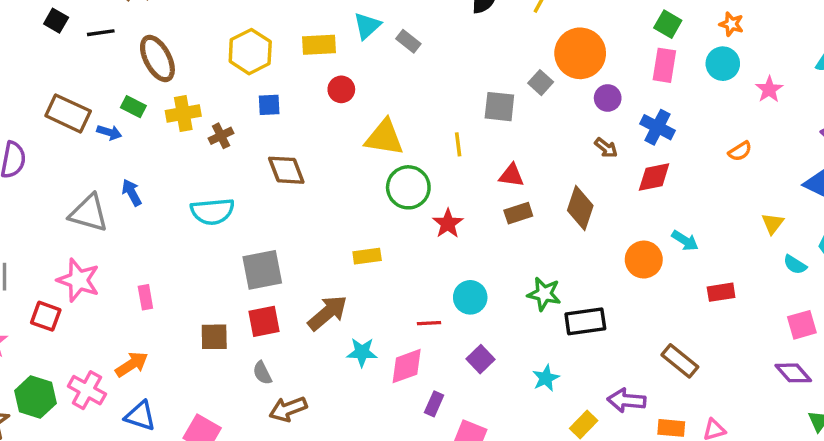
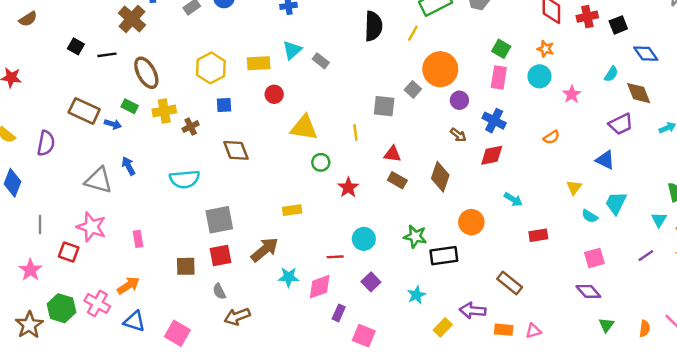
green circle: (408, 187) -> (321, 162), size x0.6
brown rectangle: (518, 213) -> (397, 180), turned 48
orange circle: (644, 260) -> (471, 222), moved

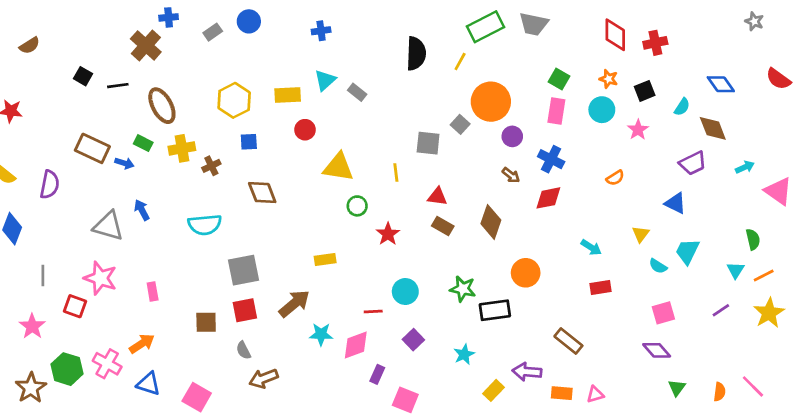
black square: (618, 25) -> (645, 91), moved
cyan arrow: (513, 199) -> (591, 247), moved

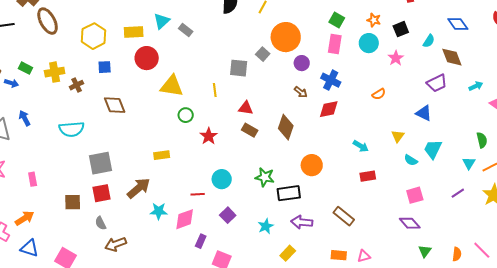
brown ellipse: (162, 106) -> (48, 21), moved
red circle: (305, 130) -> (147, 58), size x1.5
purple arrow: (527, 372) -> (302, 222), moved

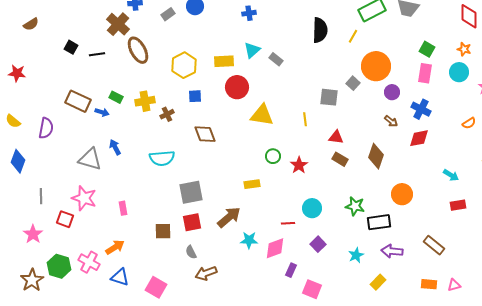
green circle: (186, 115) -> (273, 156), moved

